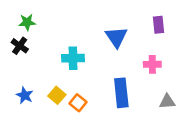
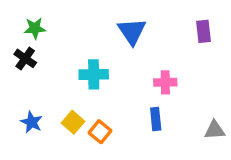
blue triangle: (116, 37) -> (132, 31), moved
pink cross: (152, 64) -> (165, 82), moved
blue rectangle: (121, 93) -> (156, 119), size x0.6

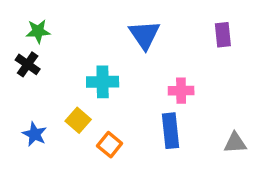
blue rectangle: (156, 119) -> (171, 131), size x1.4
yellow square: (73, 122) -> (78, 120), moved

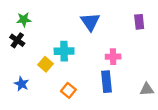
yellow square: (78, 120) -> (46, 64), moved

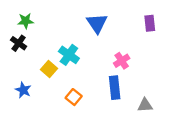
cyan cross: (64, 51) -> (69, 55), turned 36
pink cross: (113, 57) -> (122, 61), turned -32
gray triangle: (147, 89) -> (145, 105), moved

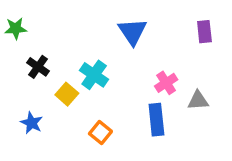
green star: (26, 21) -> (16, 28), moved
black cross: (19, 43) -> (38, 67), moved
gray triangle: (145, 105) -> (198, 100), moved

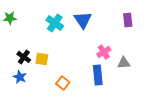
black cross: (38, 67) -> (24, 57), moved
cyan cross: (94, 75) -> (55, 23), moved
yellow square: (67, 94) -> (42, 59), turned -32

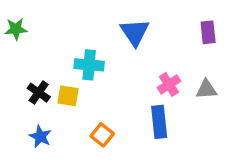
cyan cross: (55, 23) -> (89, 65), moved, turned -30
gray triangle: (124, 63) -> (206, 89), moved
blue star: (20, 77) -> (40, 137), moved

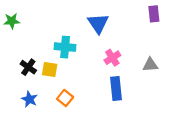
purple rectangle: (208, 32) -> (154, 14), moved
pink cross: (169, 84) -> (112, 58), moved
orange square: (102, 135) -> (65, 98), moved

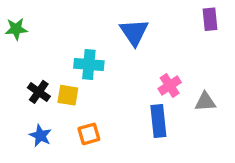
pink cross: (112, 58) -> (170, 86), moved
gray triangle: (150, 65) -> (205, 102), moved
orange square: (65, 98) -> (89, 134), turned 35

